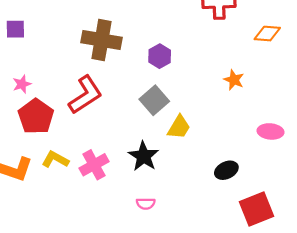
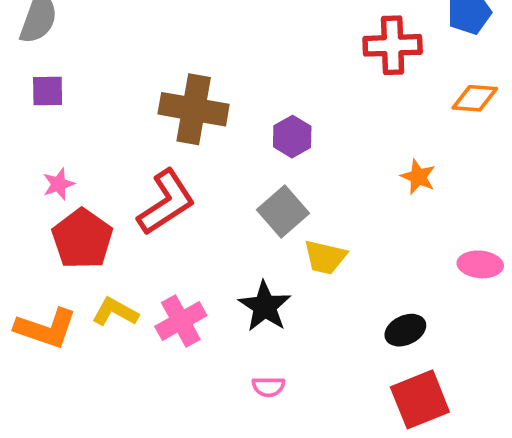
yellow trapezoid: (179, 127) -> (325, 257), turned 72
red square: (257, 209) -> (420, 399), moved

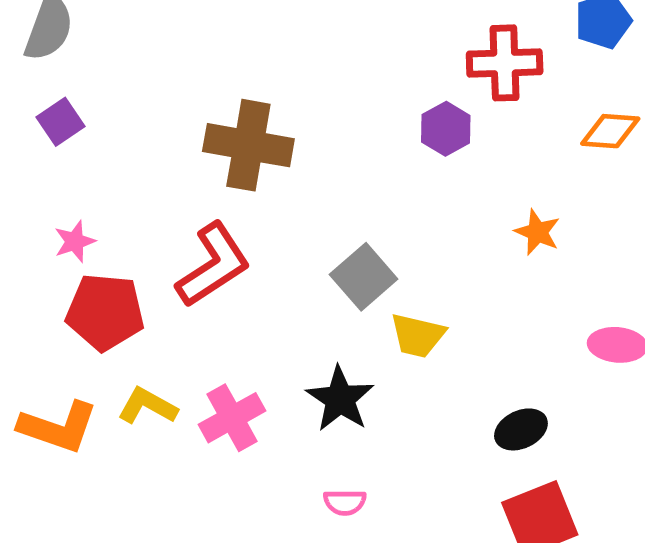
purple square: (48, 91) -> (61, 122), turned -33
purple hexagon: (292, 137) -> (446, 129), moved
red pentagon: (82, 239) -> (105, 312), turned -30

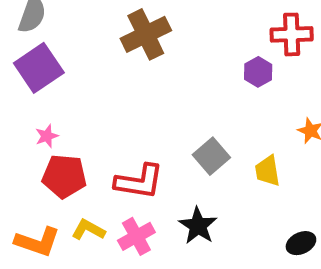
purple square: (61, 122) -> (39, 68), size x1.8
brown cross: (248, 145) -> (146, 34), moved, turned -36
red L-shape: (213, 265) -> (139, 182), moved, turned 42
yellow trapezoid: (418, 335) -> (268, 171), moved, turned 68

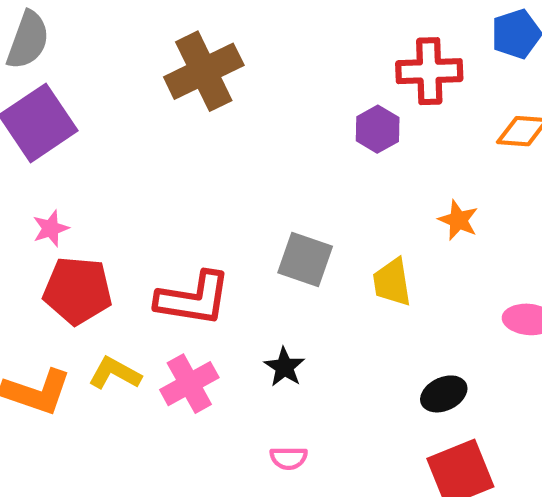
gray square: (211, 156) -> (305, 259), turned -30
black star: (198, 226) -> (284, 367), size x0.7

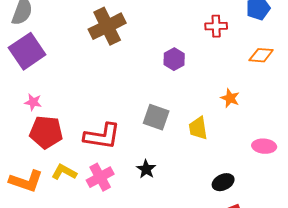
red cross: (429, 71) -> (216, 26), size x0.7
purple hexagon: (378, 129) -> (174, 59), moved
pink star: (51, 228) -> (33, 102), turned 30

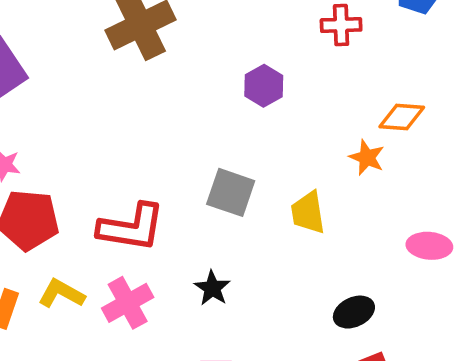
orange diamond: (261, 55) -> (402, 117), moved

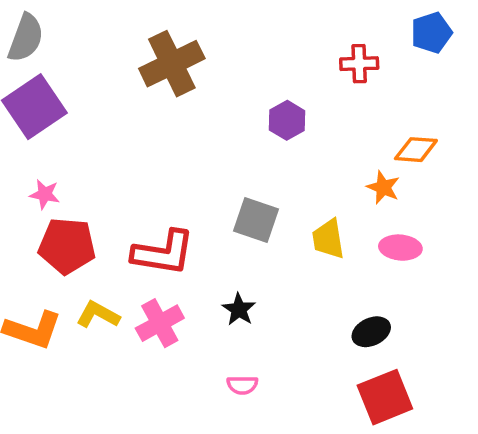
pink ellipse: (429, 246) -> (400, 248), moved

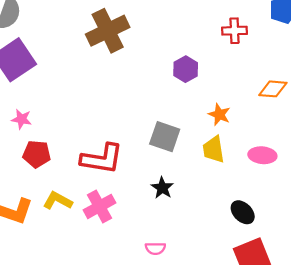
orange star: (383, 187) -> (219, 115), moved
red pentagon: (67, 246) -> (37, 154), size x0.7
black star: (239, 309) -> (162, 188), moved
black ellipse: (371, 332) -> (243, 212), turned 70

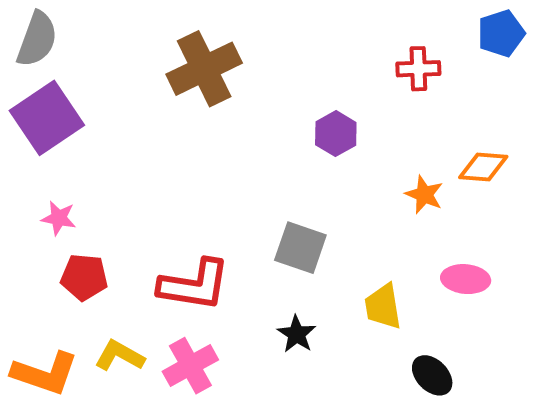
orange star: (219, 115) -> (424, 195), moved
yellow trapezoid: (214, 149) -> (383, 307), moved

